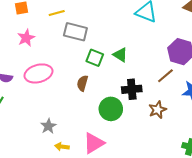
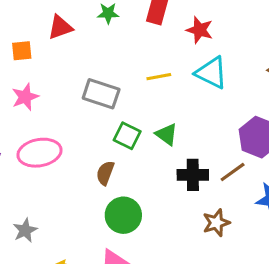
yellow line: (57, 13) -> (159, 77), moved
black cross: (132, 89) -> (193, 175), moved
green circle: (111, 109) -> (123, 215), moved
gray star: (48, 126) -> (25, 230), moved

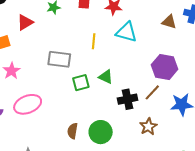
yellow line: (159, 77) -> (94, 41), turned -63
green square: (127, 136) -> (81, 83), turned -30
brown semicircle: (105, 173) -> (72, 131), moved
green circle: (123, 215) -> (101, 132), moved

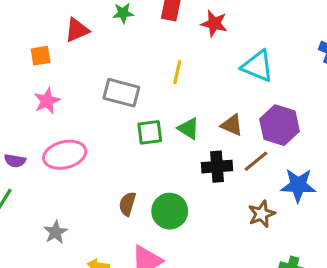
brown triangle: (169, 22) -> (232, 125), moved
cyan triangle: (126, 32) -> (258, 66), moved
brown star: (148, 127) -> (262, 214), moved

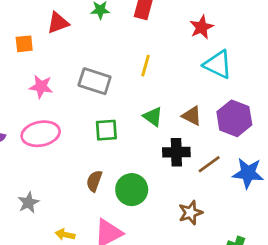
red star: (214, 24) -> (201, 27), moved, turned 30
pink star: (47, 101) -> (41, 87), moved, turned 30
green square: (150, 132) -> (106, 130), moved
brown line: (256, 161) -> (209, 164), moved
brown star: (262, 214) -> (190, 213), moved

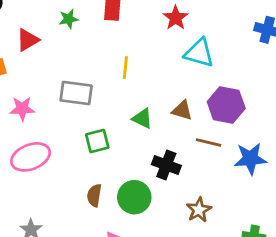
black cross: (176, 152) -> (166, 165), moved, turned 32
brown line: (209, 164) -> (209, 143), moved, turned 60

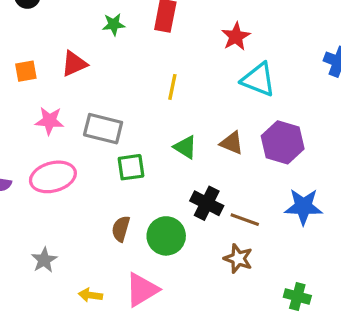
red triangle: (28, 40) -> (74, 64), moved
gray rectangle: (76, 93) -> (103, 129), moved
brown line: (209, 143) -> (245, 220), moved
brown star: (199, 210) -> (238, 259), turned -30

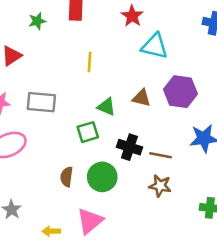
green square: (131, 167) -> (88, 132), moved

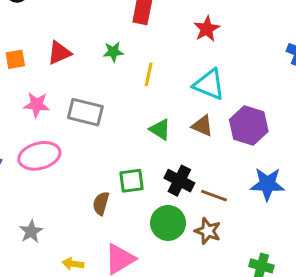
green star: (37, 21) -> (113, 52), moved
cyan triangle: (155, 46) -> (209, 84), moved
green square: (88, 132) -> (131, 181), moved
green circle: (102, 177) -> (168, 223), moved

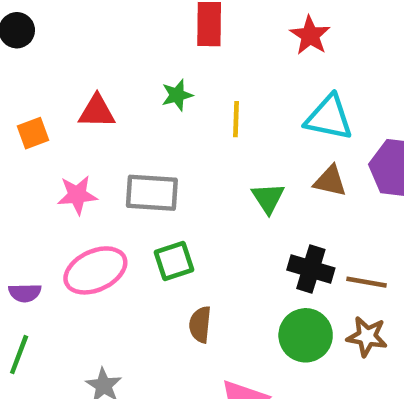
red triangle: (59, 53) -> (97, 111), turned 35
green triangle: (160, 129) -> (268, 198), turned 35
green square: (131, 181) -> (174, 261), moved

